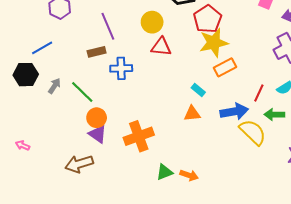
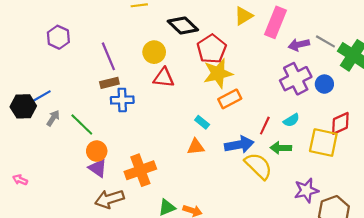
blue line: (42, 48) -> (40, 97), moved
brown rectangle: (97, 52) -> (109, 83), moved
brown arrow: (79, 164) -> (109, 199), moved

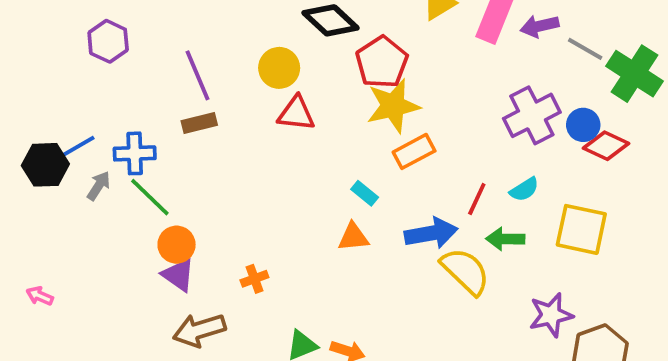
purple arrow: (299, 45) -> (540, 26), moved
blue cross: (122, 100) -> (135, 153), moved
red diamond: (340, 123) -> (606, 146), moved, turned 50
orange cross: (140, 170) -> (254, 279), size x0.5

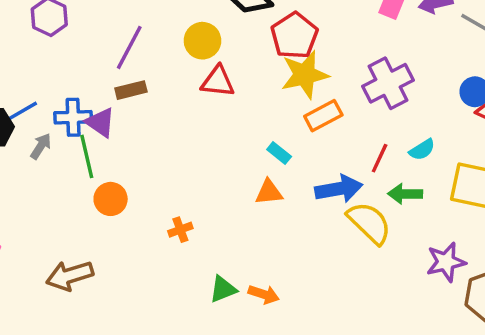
purple line: (197, 75) -> (129, 47), turned 51
purple cross: (532, 115) -> (388, 83), moved
green line: (150, 197) -> (87, 156), turned 33
purple triangle: (178, 275) -> (100, 122), moved
brown arrow: (199, 330) -> (70, 276), moved

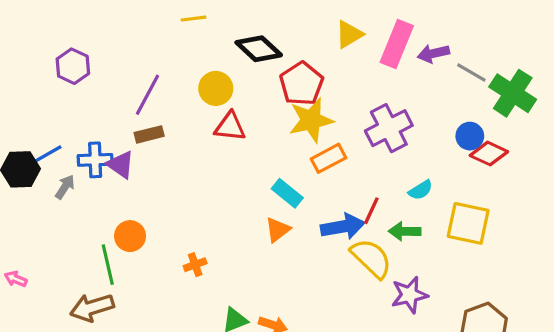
cyan rectangle: (279, 153) -> (287, 193), size x1.4
green line: (87, 156) -> (108, 265), moved
red line: (380, 158) -> (371, 211), moved
orange triangle: (269, 192) -> (278, 230), turned -32
purple star: (446, 262) -> (409, 295), moved

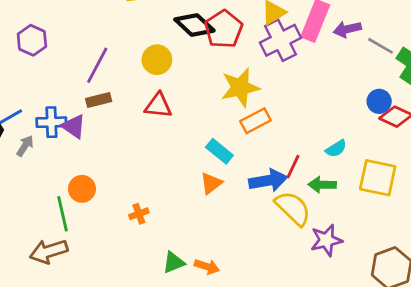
red pentagon: (301, 84) -> (224, 29), moved
red triangle: (230, 127) -> (158, 106), moved
purple cross: (389, 128) -> (281, 40), moved

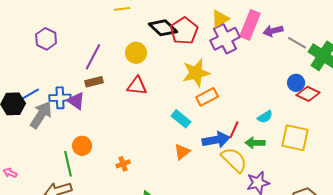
gray arrow: (25, 146) -> (41, 115), size x1.8
orange triangle: (211, 183) -> (182, 152), moved

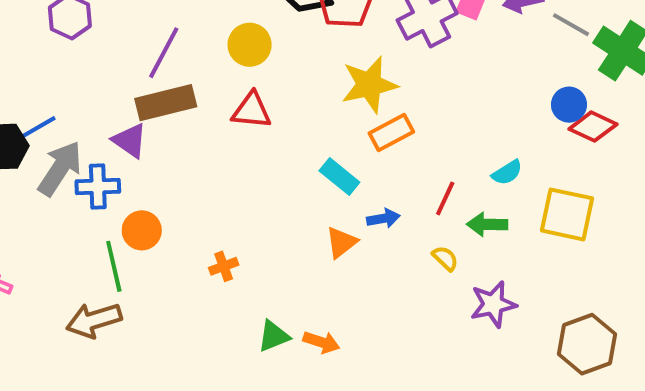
brown rectangle: (94, 82) -> (166, 103), size x1.6
blue cross: (60, 98) -> (98, 186), moved
blue arrow: (216, 140) -> (383, 218), moved, size x0.6
yellow semicircle: (234, 160) -> (445, 258), size x0.5

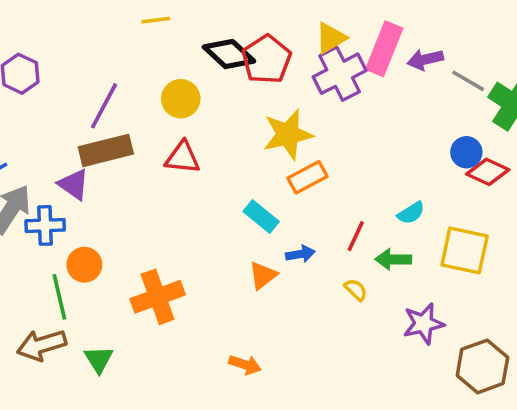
orange cross: (224, 266) -> (158, 297), size x2.0
purple star: (493, 304) -> (424, 324), moved
green triangle: (274, 336) -> (99, 359), moved, turned -40

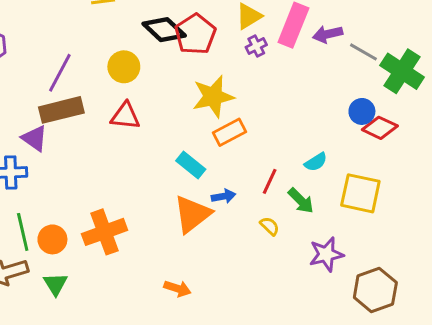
purple cross: (340, 74) -> (256, 46), size x0.5
green arrow: (393, 259) -> (301, 201), turned -136
orange circle: (84, 265) -> (52, 239), moved
orange triangle: (263, 275) -> (192, 214), size x1.6

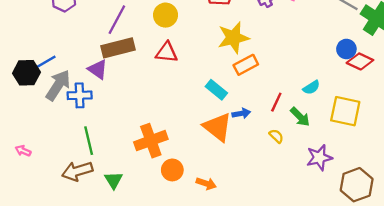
orange triangle: (192, 214) -> (218, 127), turned -44
orange circle: (52, 239) -> (172, 170), moved

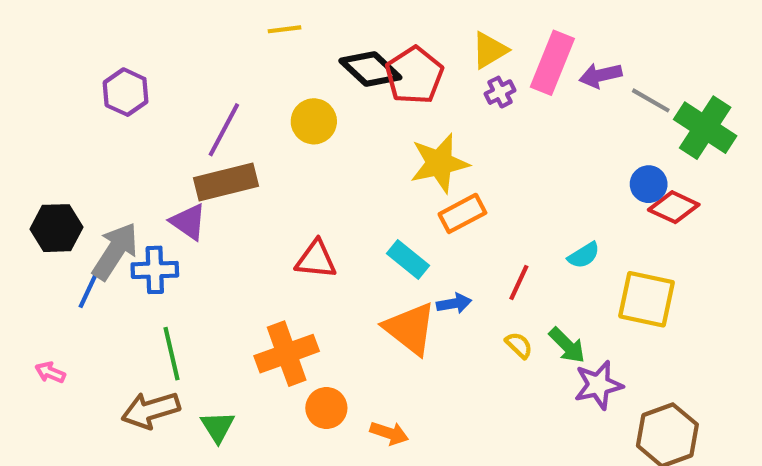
red triangle: (167, 52) -> (316, 259), moved
blue line: (45, 63) -> (90, 287), moved, turned -35
green arrow: (300, 117) -> (567, 345), moved

